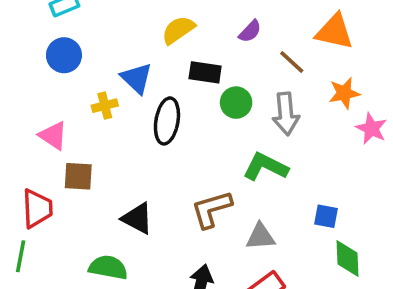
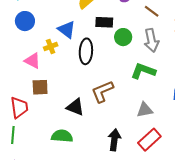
pink triangle: (53, 136) -> (32, 61), moved
brown L-shape: (211, 209) -> (102, 91), moved

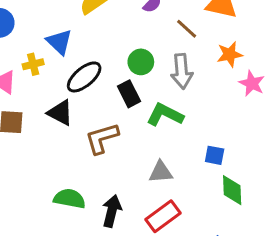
black rectangle: (104, 22) -> (129, 94), moved, turned 54
black ellipse: (86, 51) -> (84, 77), turned 40
black triangle: (75, 107) -> (60, 113), moved
green semicircle: (62, 136) -> (70, 199), moved

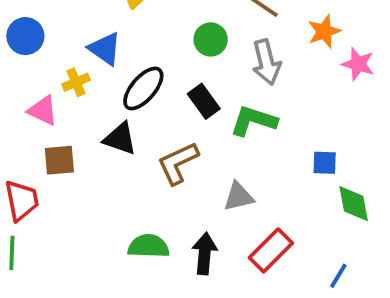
green circle: (141, 62) -> (211, 39), moved
gray triangle: (161, 172) -> (239, 197), moved

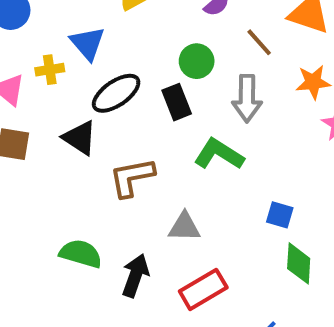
black rectangle: (204, 101) -> (177, 102), moved

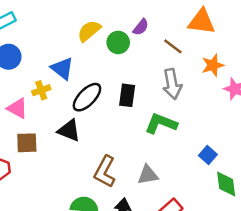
green circle: (197, 61) -> (118, 42), moved
black rectangle: (177, 102) -> (127, 95), turned 40
brown L-shape: (132, 177) -> (105, 172), moved, turned -40
blue square: (280, 215) -> (208, 155), turned 36

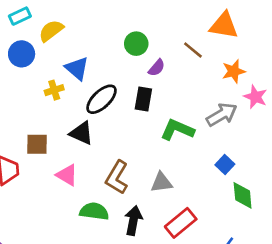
purple semicircle: (141, 27) -> (157, 68), moved
yellow semicircle: (89, 31) -> (51, 31), moved
gray arrow: (172, 84) -> (222, 115), moved, turned -112
pink triangle: (17, 108) -> (67, 175), moved

